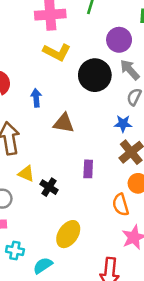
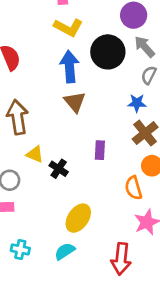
blue arrow: (36, 98) -> (69, 67), moved, size x1.6
brown triangle: (64, 123) -> (75, 102), turned 40
cyan cross: (15, 251) -> (20, 249), moved
cyan semicircle: (43, 266) -> (65, 251), moved

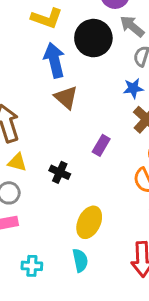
purple rectangle: (100, 150) -> (101, 145), turned 36
yellow triangle: (35, 154) -> (17, 162), moved
cyan semicircle: (65, 251) -> (80, 260), turned 120

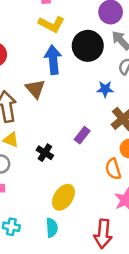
blue star: (133, 88) -> (105, 89), moved
brown triangle: (66, 97) -> (35, 89), moved

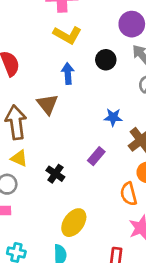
black circle: (88, 46) -> (106, 60), size x0.6
blue arrow: (53, 60) -> (68, 74), size x0.7
blue star: (105, 89) -> (113, 117), moved

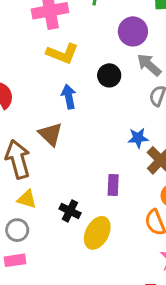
blue star: (113, 117) -> (138, 138), moved
purple rectangle: (96, 156) -> (113, 185), turned -30
yellow ellipse: (74, 223) -> (97, 233), moved

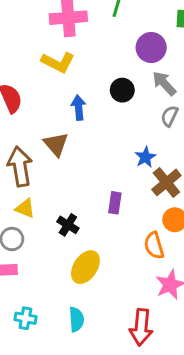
yellow L-shape: (62, 53) -> (58, 62), moved
blue star: (138, 138) -> (145, 157), turned -30
yellow ellipse: (97, 233) -> (85, 267), moved

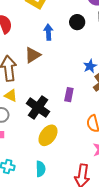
brown triangle: (56, 144) -> (33, 55), turned 36
black cross: (68, 225) -> (38, 108), size x1.6

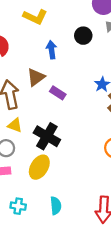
purple rectangle: (69, 95) -> (58, 93), moved, turned -64
yellow ellipse: (48, 135) -> (39, 167), moved

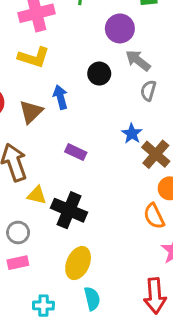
brown triangle: (36, 77) -> (31, 112), moved
yellow triangle: (15, 125) -> (37, 195), moved
yellow ellipse: (39, 167) -> (78, 263), moved

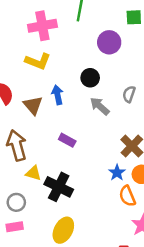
gray arrow: (138, 60) -> (100, 106), moved
brown triangle: (31, 112) -> (33, 105), turned -30
blue star: (132, 134) -> (117, 173), moved

